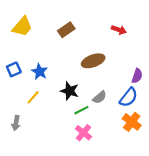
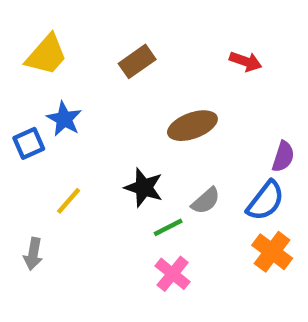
blue star: (40, 72) -> (64, 119), moved

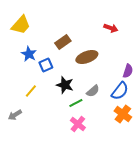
brown rectangle: (137, 61) -> (63, 42), moved
blue square: (29, 143) -> (46, 65), moved
gray arrow: (33, 254) -> (15, 115), turned 48

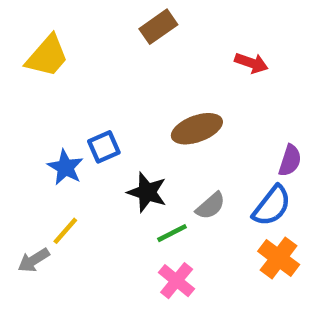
brown rectangle: (63, 42) -> (158, 27), moved
blue star: (29, 54) -> (65, 167), moved
yellow line: (31, 91) -> (65, 231), moved

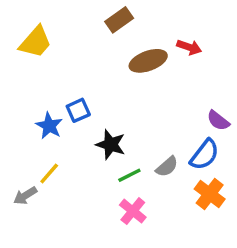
brown ellipse: (197, 129) -> (148, 61), moved
purple semicircle: (290, 160) -> (218, 121), turned 110
gray semicircle: (211, 206) -> (167, 167), moved

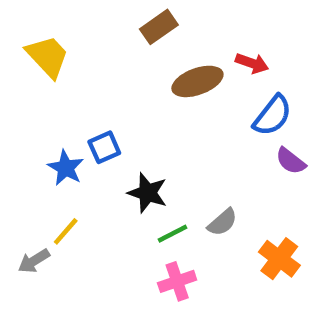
yellow trapezoid: (36, 42) -> (48, 56), turned -84
blue semicircle: (204, 155) -> (272, 116), moved
pink cross: (133, 211) -> (177, 281), turned 32

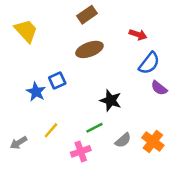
brown ellipse: (197, 81) -> (89, 49), moved
black star: (148, 193) -> (111, 100), moved
gray semicircle: (222, 222) -> (123, 140), moved
yellow line: (66, 231) -> (51, 130), moved
pink cross: (177, 281) -> (81, 151), moved

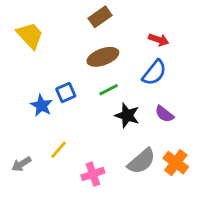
blue semicircle: (149, 63) -> (154, 73), moved
purple semicircle: (159, 88) -> (164, 114), moved
green line: (94, 128) -> (109, 90), moved
gray semicircle: (123, 140) -> (141, 161), size x1.5

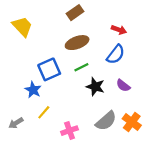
blue square: (66, 93) -> (49, 69), size x1.5
blue star: (41, 105) -> (33, 90), moved

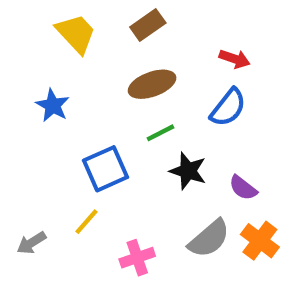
yellow trapezoid: (22, 27) -> (76, 33), moved
blue square: (49, 69) -> (106, 169), moved
purple semicircle: (123, 86) -> (243, 188), moved
blue star: (33, 90) -> (53, 105), moved

